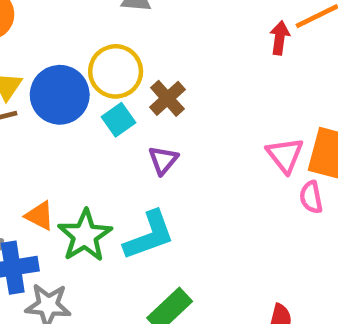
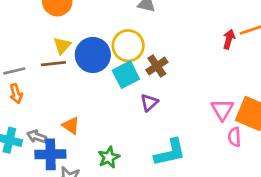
cyan square: (119, 120) -> (126, 75), size x1.4
cyan L-shape: (149, 235) -> (170, 152), moved
green star: (85, 236) -> (109, 157), moved, size x0.7

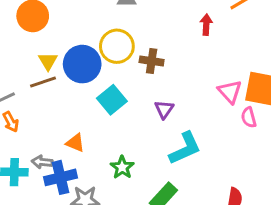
red arrow: (229, 39) -> (206, 25), moved
brown cross: (157, 66) -> (152, 61), turned -35
cyan square: (126, 75) -> (112, 100), moved
purple triangle: (149, 103) -> (164, 109), moved

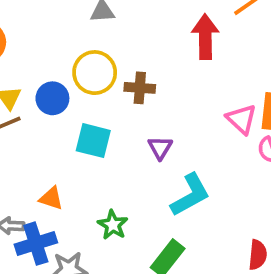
red arrow: (206, 25) -> (205, 37), size x1.6
blue circle: (82, 64) -> (52, 98), size x0.7
cyan square: (112, 100) -> (93, 141), turned -32

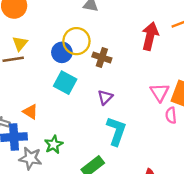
blue circle: (52, 98) -> (62, 52), moved
cyan L-shape: (190, 195) -> (116, 131), turned -56
green star: (113, 225) -> (54, 145), moved

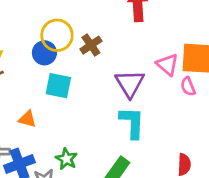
brown cross: (102, 57) -> (91, 45), turned -36
purple triangle: (105, 97) -> (130, 84), moved, size x1.6
orange triangle: (30, 112) -> (27, 119), moved

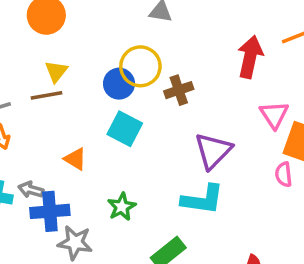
pink triangle: (167, 65) -> (274, 115), moved
cyan L-shape: (132, 123) -> (203, 199), turned 80
green star: (66, 159) -> (122, 207), moved

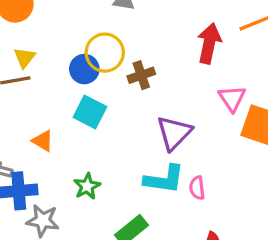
pink semicircle: (284, 174) -> (197, 188), moved

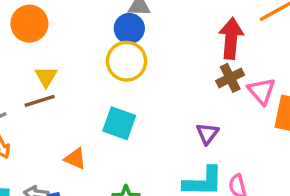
blue circle: (84, 69) -> (129, 28), moved
brown cross: (141, 75) -> (230, 78), moved
purple triangle: (174, 133) -> (207, 133), size x0.6

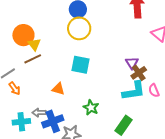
orange circle: (29, 24) -> (23, 35), moved
brown cross: (230, 78) -> (139, 73), moved

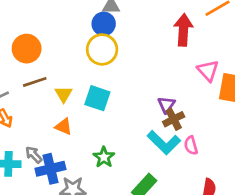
yellow triangle: (34, 44) -> (63, 94), moved
cyan L-shape: (134, 91) -> (164, 143), turned 45
gray arrow: (39, 113) -> (34, 155), turned 40

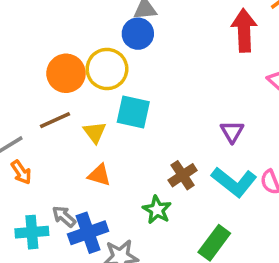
orange circle: (27, 49) -> (66, 73), moved
yellow circle: (102, 49) -> (107, 69), moved
cyan square: (97, 98) -> (133, 112), moved
brown cross: (174, 119) -> (183, 175), moved

